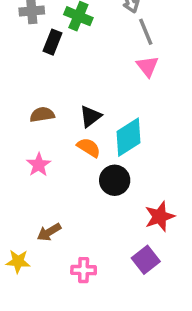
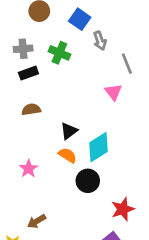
gray line: (146, 32) -> (127, 64), moved
black rectangle: (52, 42) -> (28, 73), moved, turned 48
brown semicircle: (42, 115) -> (31, 109), moved

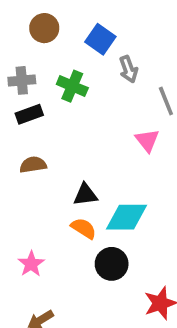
black triangle: (69, 131) -> (85, 195), turned 30
cyan diamond: (99, 147) -> (127, 217), turned 32
pink star: (28, 169) -> (31, 264), moved

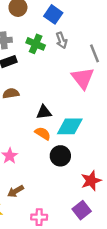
gray arrow: (128, 69) -> (62, 40), moved
pink triangle: (147, 140) -> (83, 78), size x1.5

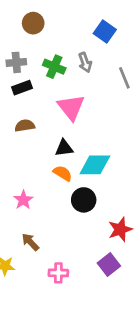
blue square: (53, 14) -> (105, 32), moved
pink triangle: (83, 78) -> (71, 107), moved
brown arrow: (16, 191) -> (30, 242), turned 77

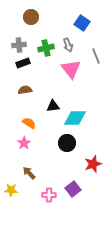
green cross: (54, 67) -> (46, 48), turned -35
pink triangle: (71, 107) -> (71, 69), moved
orange semicircle: (63, 173) -> (29, 123), moved
purple square: (109, 264) -> (73, 189), moved

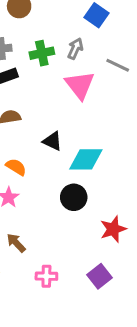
gray arrow: (68, 45) -> (75, 49), turned -136
gray line: (96, 56) -> (118, 65), turned -42
black triangle: (53, 106) -> (52, 141), turned 32
purple square: (73, 189) -> (100, 276), moved

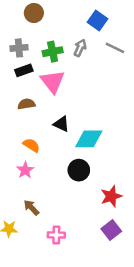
gray line: (118, 65) -> (115, 48), moved
pink triangle: (80, 85) -> (53, 82), moved
purple square: (100, 276) -> (111, 230), moved

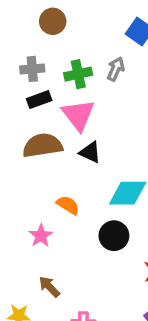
brown semicircle: (26, 104) -> (42, 146), size x1.6
black triangle: (61, 124) -> (90, 152), moved
orange semicircle: (31, 145) -> (68, 205), moved

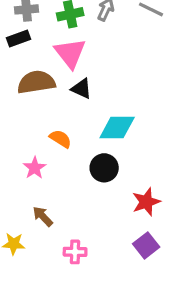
black rectangle: (39, 100) -> (18, 39), moved

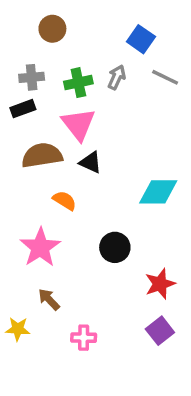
cyan diamond: (117, 127) -> (158, 192), moved
orange semicircle: (60, 139) -> (65, 201), moved
pink star: (35, 168) -> (40, 247), size x1.6

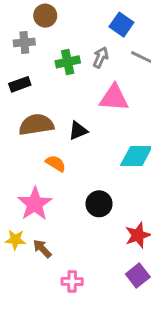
gray cross: (32, 77) -> (24, 42), moved
pink triangle: (78, 124) -> (114, 98), moved, turned -48
black triangle: (91, 162) -> (78, 131), turned -48
yellow star: (18, 329) -> (15, 240), moved

